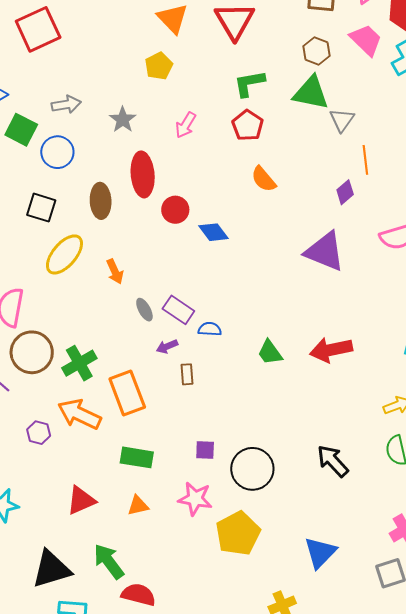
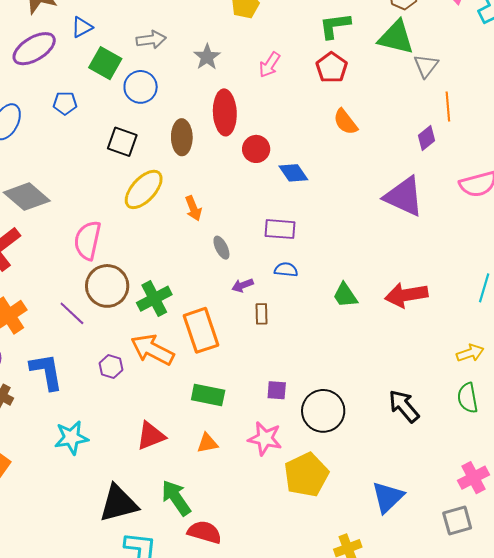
purple rectangle: (178, 310) -> (280, 229), moved, turned -32

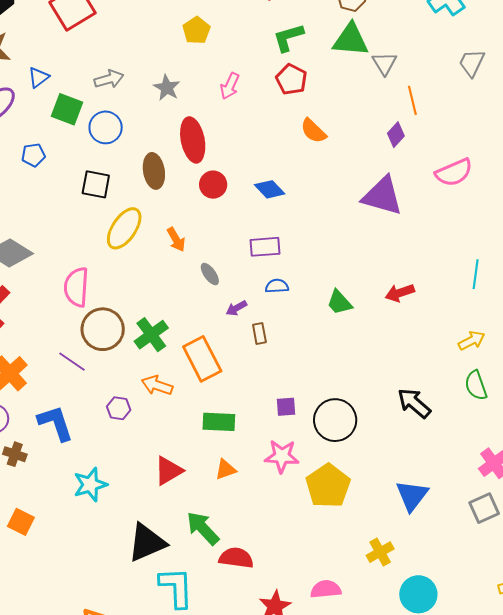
red circle: (256, 149) -> (213, 185), moved
red arrow: (406, 295) -> (400, 293), size x0.7
orange arrow: (152, 350) -> (157, 385), size x0.7

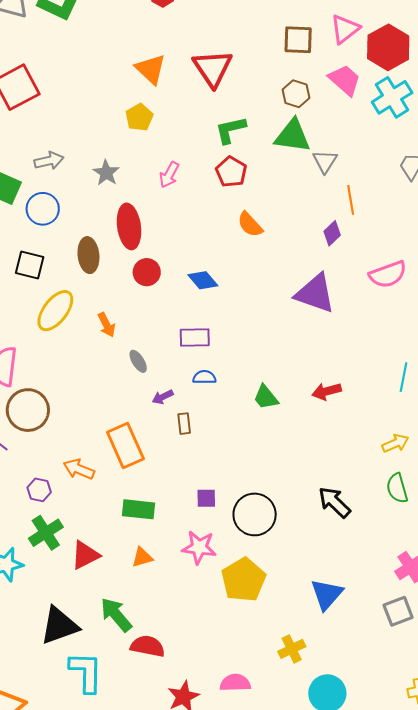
green cross: (151, 335) -> (46, 533), moved

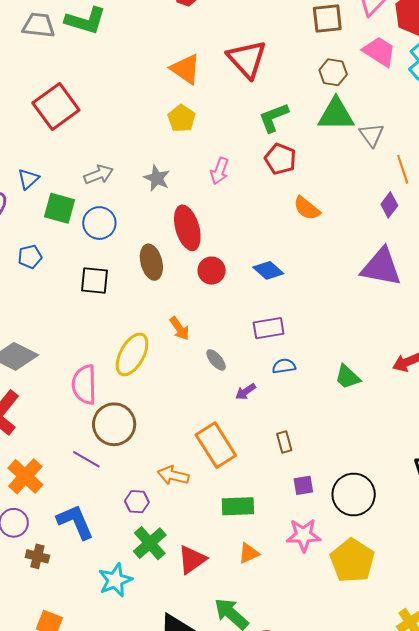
yellow ellipse: (55, 311) -> (132, 354), moved
brown rectangle: (184, 424) -> (284, 442), moved

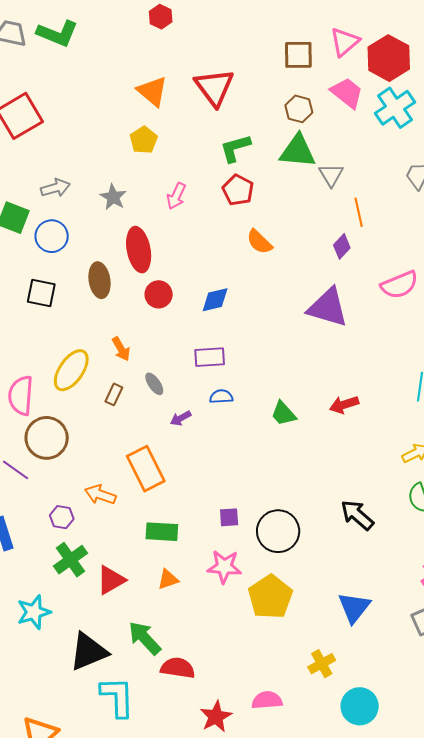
blue diamond: (268, 270) -> (215, 300), turned -60
brown rectangle: (284, 442) -> (114, 394), moved, turned 35
cyan star: (115, 580) -> (34, 612), moved

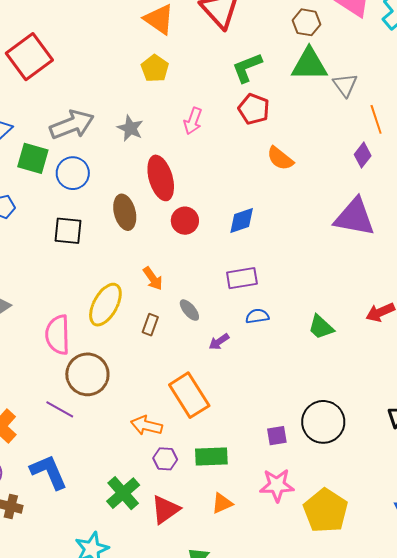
gray arrow: (55, 188) -> (72, 125), size x1.5
purple hexagon: (62, 517) -> (165, 459), moved
black circle: (278, 531) -> (323, 422), moved

